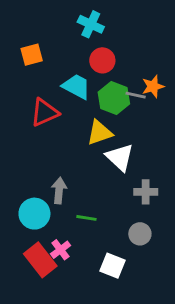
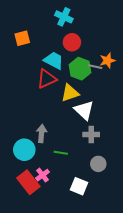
red triangle: (45, 112) -> (47, 79), moved
gray cross: (146, 192) -> (91, 135), moved

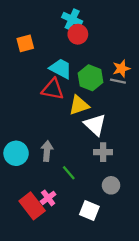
red circle: (72, 42) -> (78, 34), moved
gray line: (95, 67) -> (118, 81), moved
red triangle: (47, 79) -> (53, 89), turned 35
cyan circle: (24, 150) -> (16, 153), moved
green line: (61, 153) -> (69, 173), turned 40

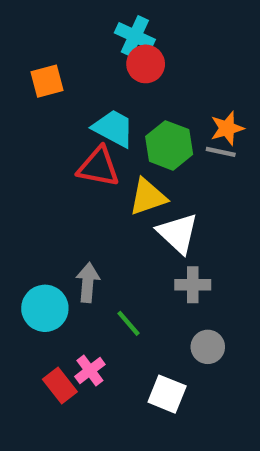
cyan circle: (16, 153) -> (45, 308), moved
red rectangle: (32, 206) -> (60, 385), size x0.7

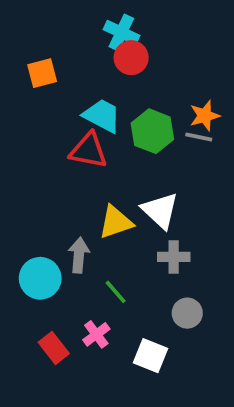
yellow triangle: (148, 197) -> (116, 222), moved
pink cross: (90, 370) -> (96, 334), moved

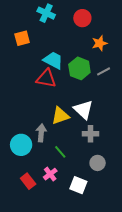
cyan cross: (121, 32) -> (46, 13), moved
red circle: (131, 58) -> (82, 18), moved
orange star: (205, 116) -> (100, 43), moved
gray line: (199, 137) -> (104, 71), turned -40

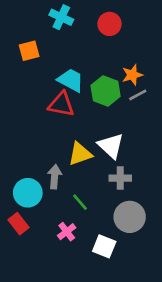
orange star: (100, 43) -> (132, 75), moved
gray circle: (98, 163) -> (130, 217), size x1.5
red rectangle: (28, 181) -> (18, 224), moved

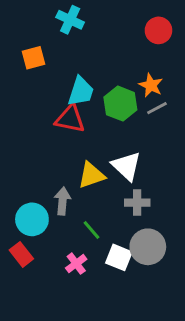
red circle: (110, 24) -> (158, 30), moved
orange star: (132, 75) -> (151, 85), turned -30
cyan trapezoid: (71, 80) -> (81, 91), turned 80
white square: (104, 246) -> (119, 257), moved

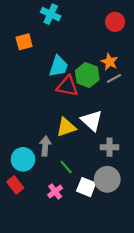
red triangle: (70, 119) -> (67, 86), moved
gray cross: (137, 203) -> (109, 147), moved

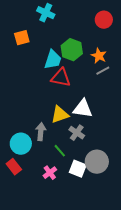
green hexagon: (87, 75) -> (72, 50), moved
white triangle: (92, 121) -> (83, 109), turned -35
gray cross: (109, 147) -> (77, 133), moved, turned 35

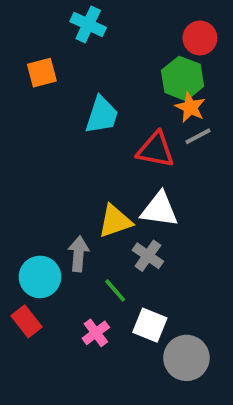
green hexagon: (72, 50) -> (183, 78), moved
red triangle: (61, 78) -> (156, 150), moved
gray circle: (97, 162) -> (186, 358), moved

